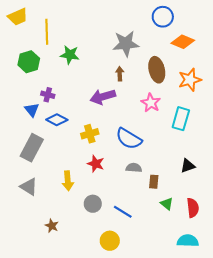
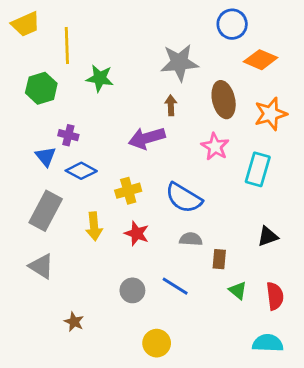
yellow arrow: (68, 181) -> (94, 226), moved
blue line: (123, 212) -> (175, 286), moved

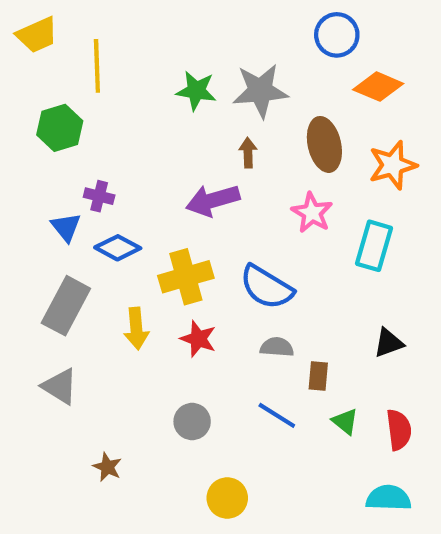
green star: (100, 78) -> (196, 91), moved
yellow cross: (128, 191) -> (186, 277), size x1.4
blue line: (175, 286) -> (277, 415), moved

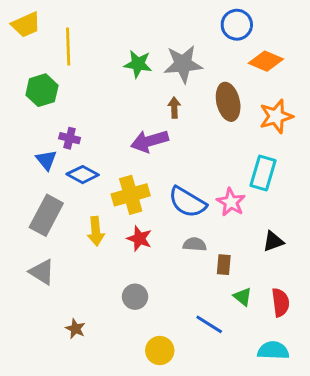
pink star: (312, 213) -> (231, 202), moved
blue line: (277, 415) -> (209, 324), moved

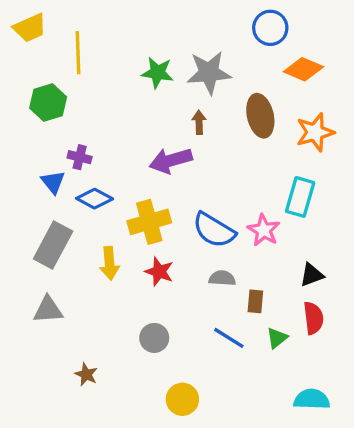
gray triangle: (42, 272) -> (48, 310), turned -36
green triangle: (243, 297) -> (277, 338), turned 42
red semicircle: (280, 302) -> (313, 318), moved
blue line: (209, 324) -> (229, 338), moved

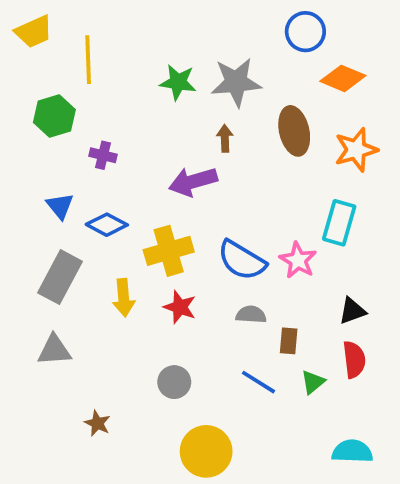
purple cross: (80, 157) -> (103, 155), moved
yellow circle: (182, 399) -> (206, 451), size x1.4

